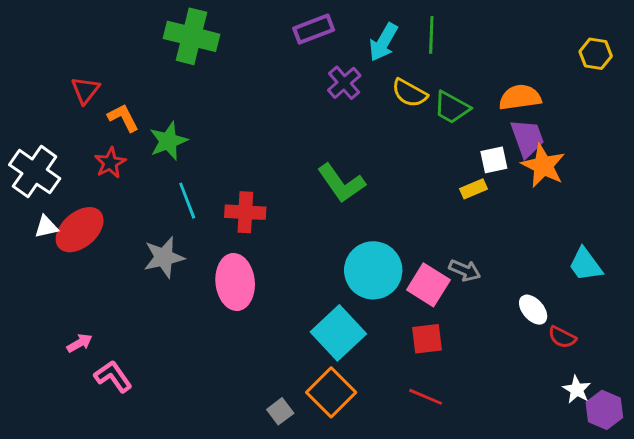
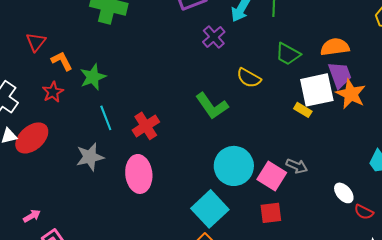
yellow semicircle: (410, 93) -> (249, 78), moved
white square: (494, 160) -> (317, 90), size x1.8
yellow rectangle: (473, 189) -> (303, 110), turned 54
red cross: (245, 212) -> (146, 126), turned -36

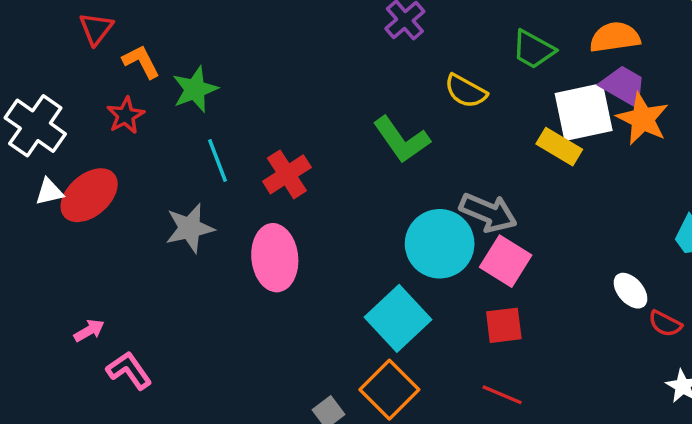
purple trapezoid: (340, 75) -> (624, 86), turned -40
yellow rectangle: (303, 110) -> (559, 147), size x1.4
gray arrow: (297, 166) -> (488, 213), moved, size x1.5

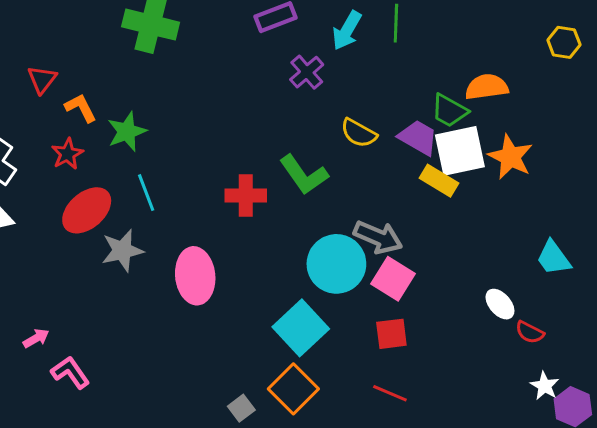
green trapezoid: (533, 49) -> (449, 111), moved
purple trapezoid: (624, 86) -> (418, 138), moved
red cross: (287, 174) -> (246, 196), moved, turned 33
red ellipse: (89, 195) -> (87, 210), moved

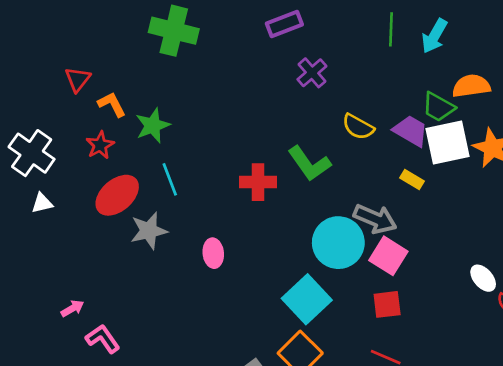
cyan arrow: (347, 30) -> (434, 36), moved
yellow rectangle: (439, 181) -> (412, 179), moved, size x0.7
pink ellipse: (195, 276) -> (213, 253), size x0.6

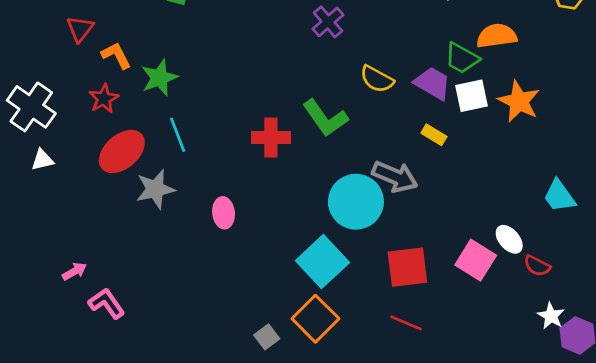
white square: (448, 143) -> (472, 96), size x0.7
pink square: (388, 256) -> (476, 260), moved
red square: (387, 304) -> (407, 267), size x1.4

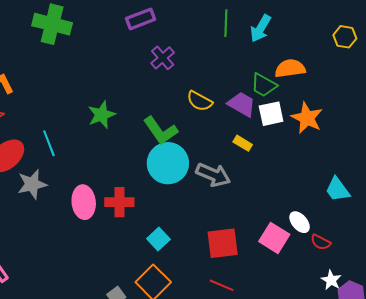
green star: (159, 78) -> (102, 115), moved
red cross: (271, 138) -> (119, 202), moved
cyan circle: (356, 202) -> (168, 163), moved
pink ellipse: (224, 213) -> (84, 202), size x1.4
cyan square: (322, 262) -> (158, 239), size x0.6

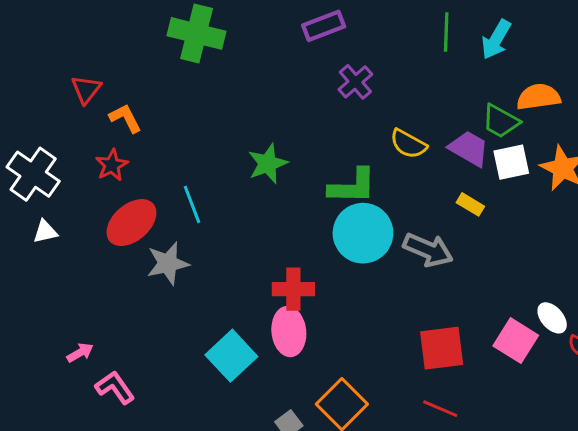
green L-shape: (161, 131) -> (352, 186), turned -54
pink ellipse: (84, 202) -> (289, 332), moved
cyan square: (158, 239) -> (231, 356), moved, size x1.5

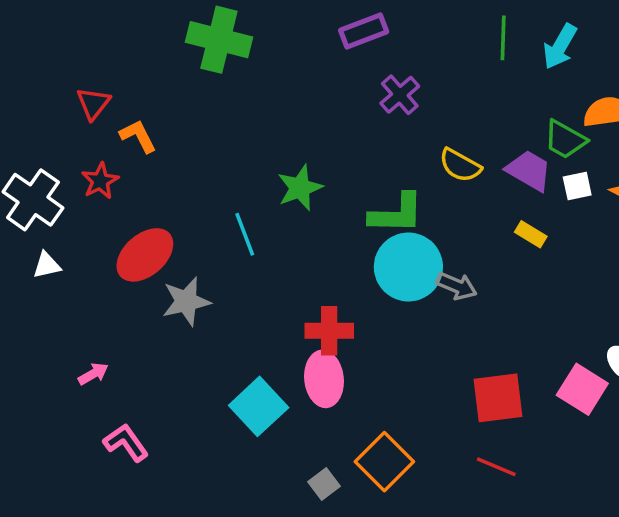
white square: (511, 162) -> (577, 186), size x0.7
red star: (112, 165) -> (100, 181), moved
cyan line: (192, 204) -> (245, 234), moved
gray arrow: (428, 250) -> (457, 286), moved, size x0.7
pink arrow: (80, 353) -> (93, 374), moved

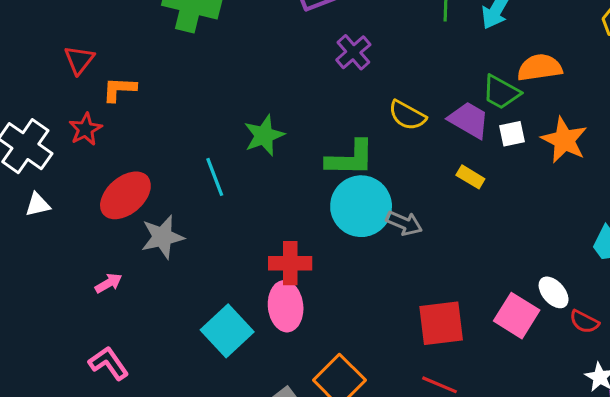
orange L-shape: (138, 136) -> (119, 89), turned -60
pink arrow: (93, 374) -> (109, 283), moved

